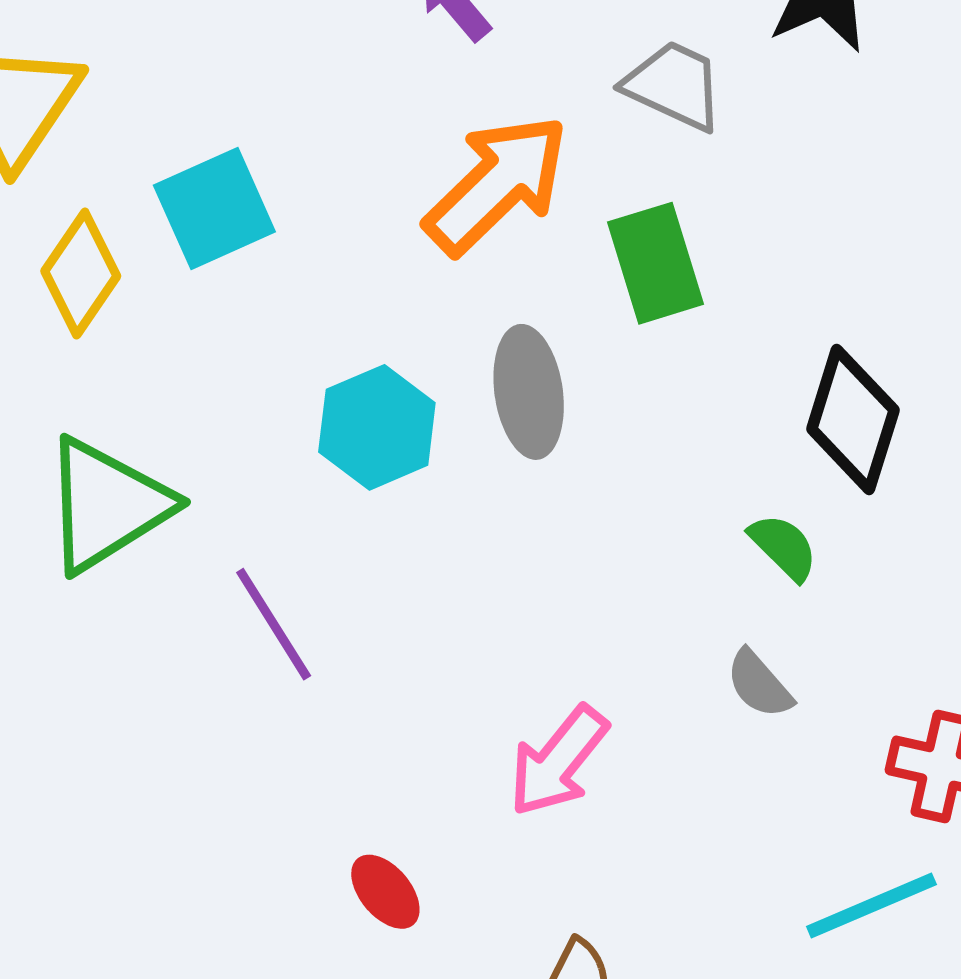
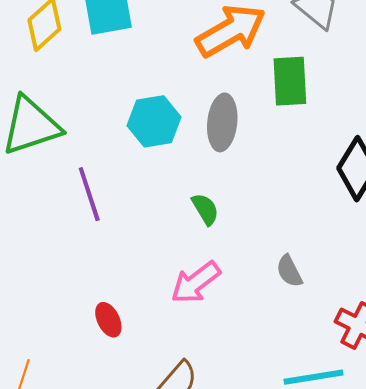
green semicircle: (783, 547) -> (205, 209), moved

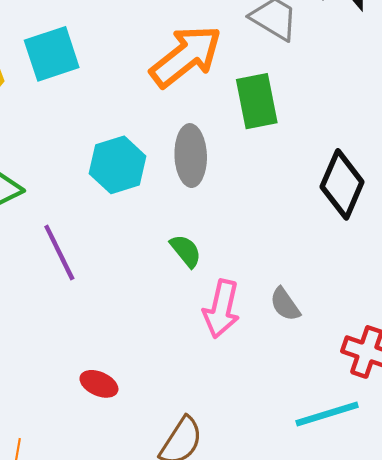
pink arrow: (196, 283) -> (221, 309), moved, turned -32
red ellipse: (108, 320) -> (99, 384), turned -32

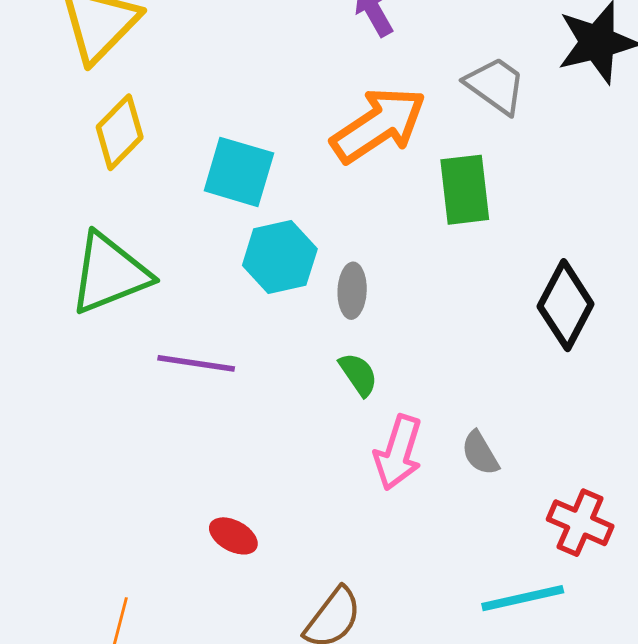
cyan square: (52, 54) -> (239, 172), moved, turned 30
gray ellipse: (191, 156) -> (352, 291), moved, size x0.7
purple line: (59, 252) -> (196, 363), turned -60

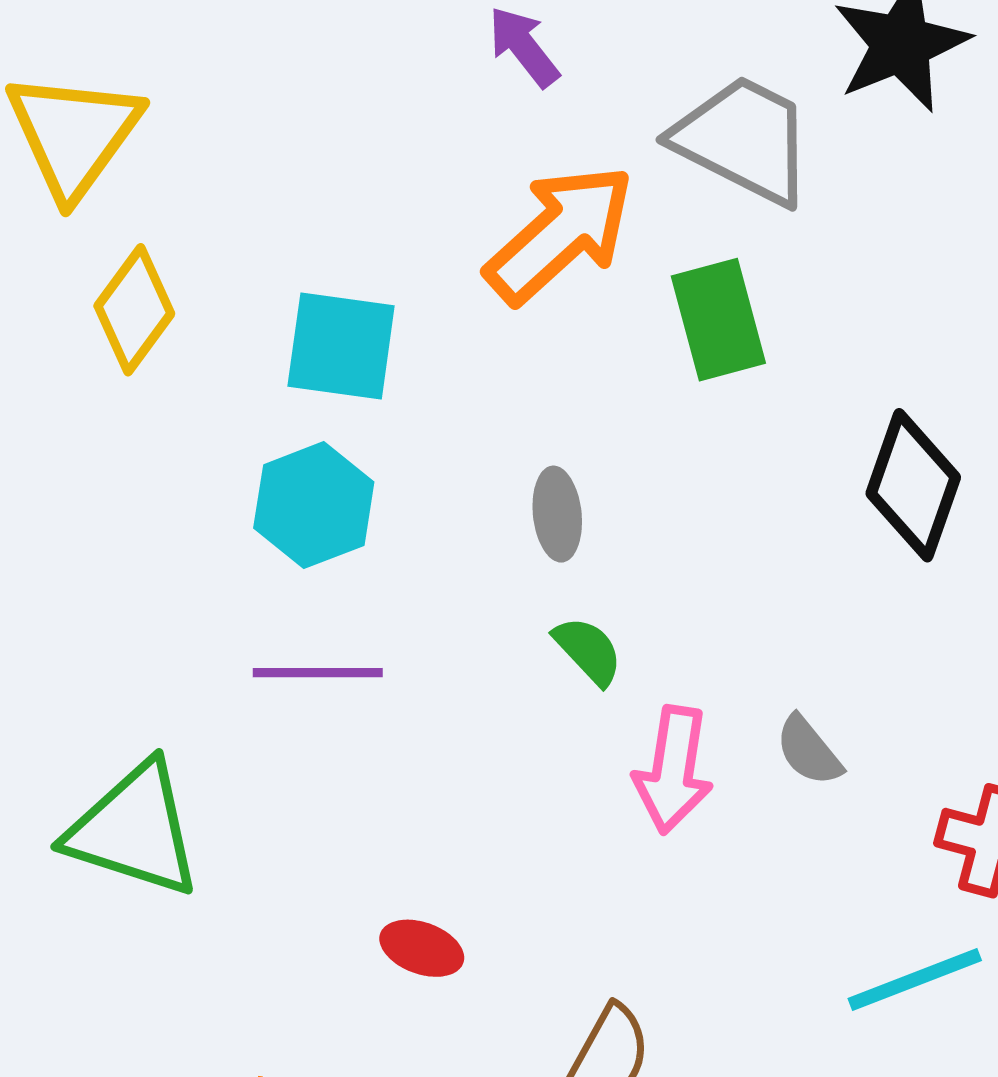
gray trapezoid: (496, 85) -> (743, 140), size x1.4
cyan hexagon: (280, 257) -> (314, 505), moved
green triangle: (110, 274) -> (134, 830), moved, turned 48

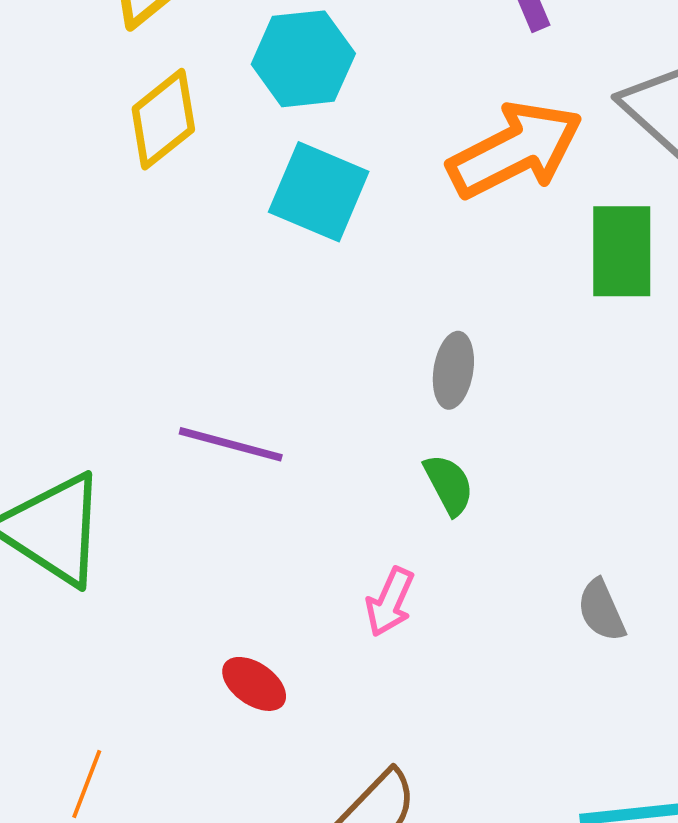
cyan hexagon: (314, 505) -> (303, 59), moved
pink arrow: (673, 770) -> (390, 602), moved, size x0.7

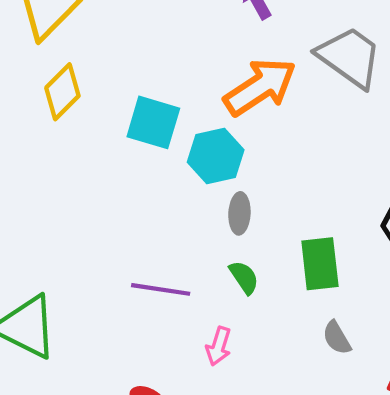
cyan hexagon: (303, 59) -> (216, 156), moved
green rectangle: (622, 251) -> (320, 264), moved
purple line: (231, 444) -> (161, 289), moved

